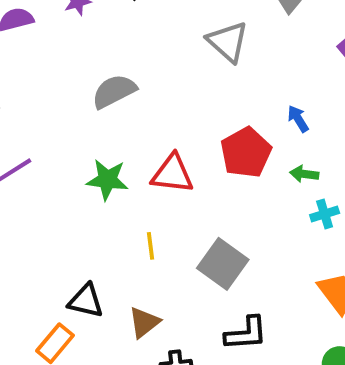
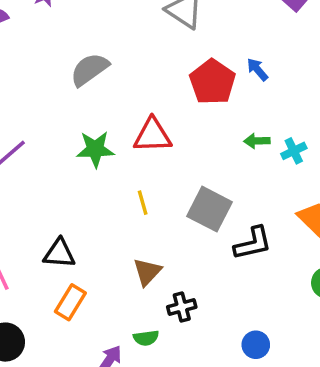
red pentagon: (246, 153) -> (212, 82), moved
green arrow: (304, 174) -> (257, 141), moved
black triangle: (86, 301) -> (59, 253), moved
black L-shape: (246, 333) -> (253, 243), moved

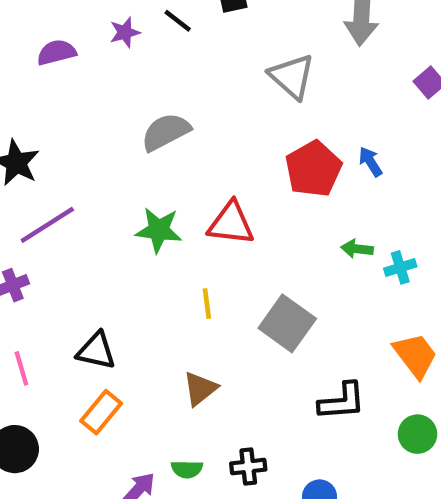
black L-shape: (253, 243) -> (342, 401), moved
black cross: (182, 307) -> (248, 467), moved

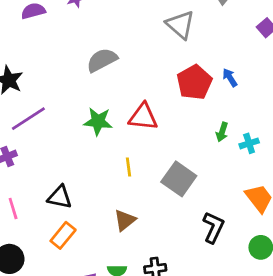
green arrow: (357, 249) -> (222, 132), turned -78
black L-shape: (342, 401) -> (213, 227), turned -60

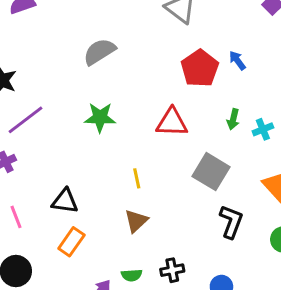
red triangle: (143, 117) -> (172, 122), moved
yellow line: (129, 167) -> (137, 178), moved
gray square: (179, 179) -> (211, 172), moved

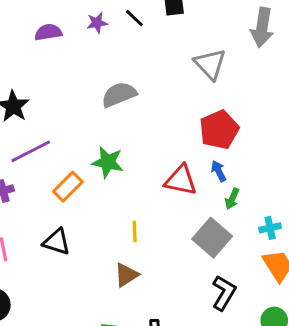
blue arrow: (237, 61) -> (219, 171), moved
green arrow: (233, 119) -> (232, 199), moved
cyan cross: (263, 129) -> (270, 228), moved
orange rectangle: (71, 242) -> (68, 187), moved

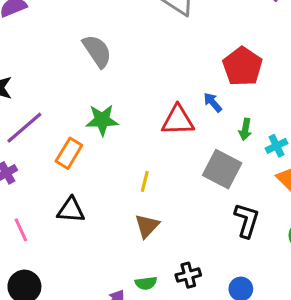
gray semicircle: (119, 95) -> (97, 51), turned 92
red pentagon: (219, 130) -> (242, 66), moved
green arrow: (232, 199) -> (245, 129), moved
yellow line: (135, 231) -> (145, 181), turned 30

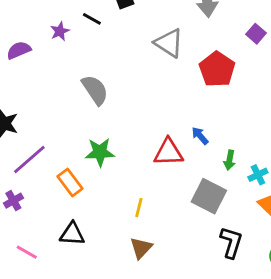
red pentagon: (242, 66) -> (217, 69), moved
orange rectangle: (69, 153) -> (70, 182), turned -68
pink line: (21, 230) -> (27, 252), turned -35

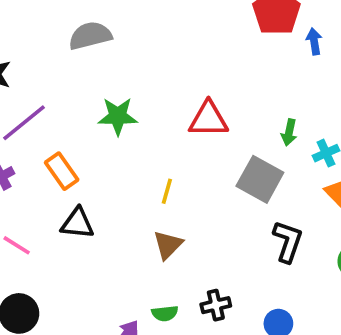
gray semicircle: (95, 90) -> (90, 36), moved, turned -72
blue arrow: (200, 136) -> (314, 41), moved, turned 30
orange rectangle: (70, 182) -> (62, 171), moved

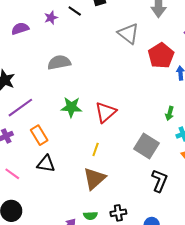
red triangle: (208, 119) -> (106, 112), moved, turned -45
green arrow: (289, 132) -> (170, 113), moved
brown triangle: (168, 245) -> (94, 179), size x1.4

